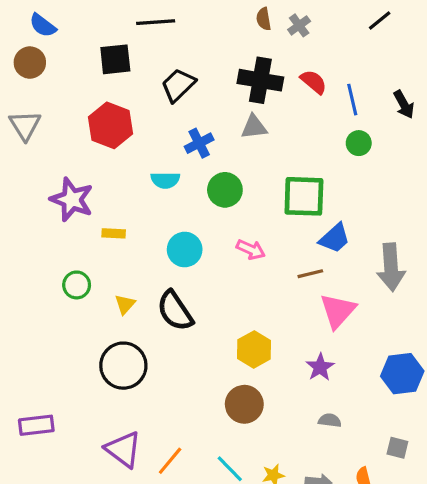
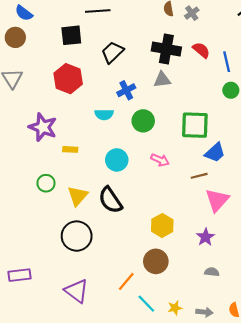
yellow triangle: (125, 304) -> (78, 196), size x1.5
orange line: (170, 461) -> (126, 281), moved

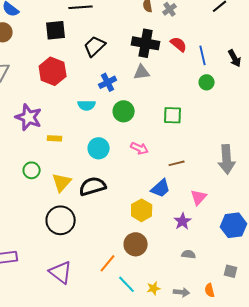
green square: (195, 125) -> (173, 115), size x0.7
blue trapezoid: (215, 153) -> (161, 188), moved
black semicircle: (110, 200) -> (93, 186), turned 108
pink triangle: (217, 200) -> (199, 197), moved, size x0.7

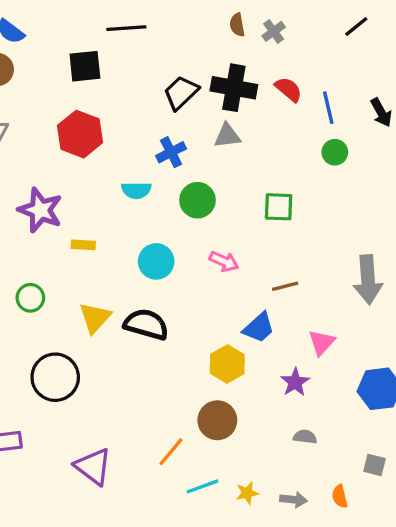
black trapezoid: (95, 46) -> (181, 93), moved
green circle: (32, 170) -> (30, 298), moved
black semicircle: (93, 186) -> (146, 324), turned 32
black circle: (61, 220) -> (55, 377), moved
cyan line: (127, 284) -> (202, 486), turned -66

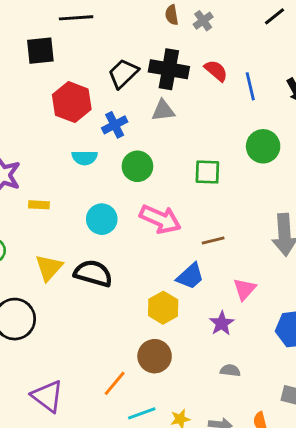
red hexagon: (80, 134) -> (72, 102), moved
green circle: (335, 152) -> (263, 146), moved, size x1.5
pink arrow: (224, 261) -> (160, 219), size x1.6

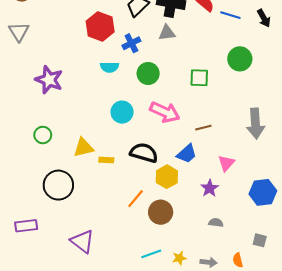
blue line: (250, 86) -> (230, 15), turned -60
yellow rectangle: (39, 205) -> (106, 160), moved
yellow triangle: (49, 268) -> (83, 148), turned 35
black semicircle: (93, 273) -> (144, 153), moved
orange line: (115, 383) -> (136, 199), moved

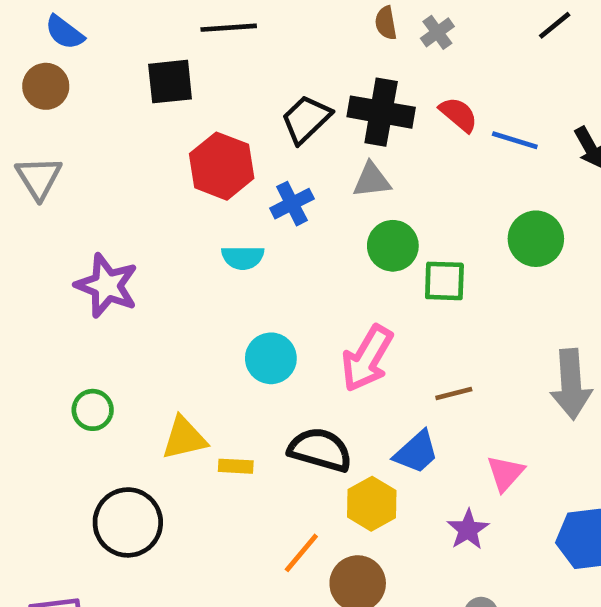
green circle: (148, 73) -> (393, 246), moved
pink arrow: (165, 112) -> (367, 358), turned 96

